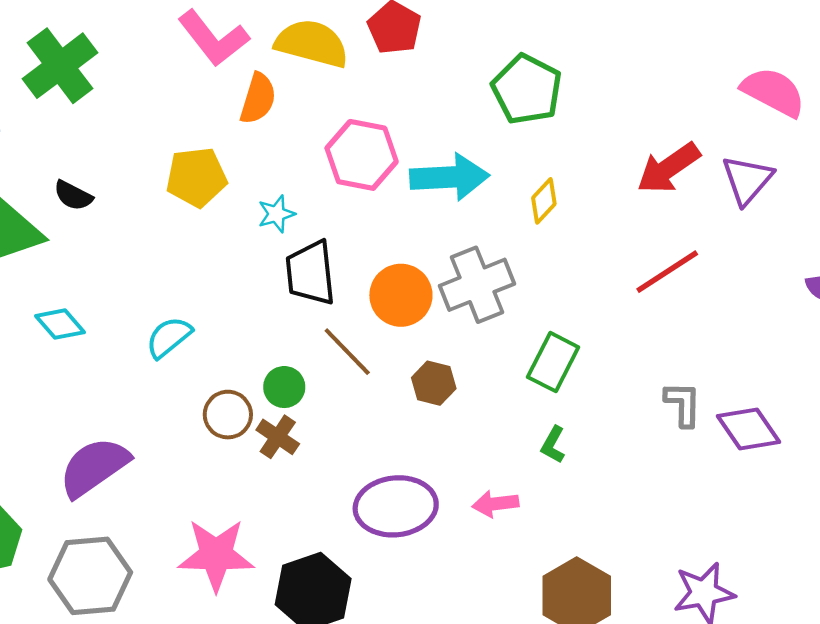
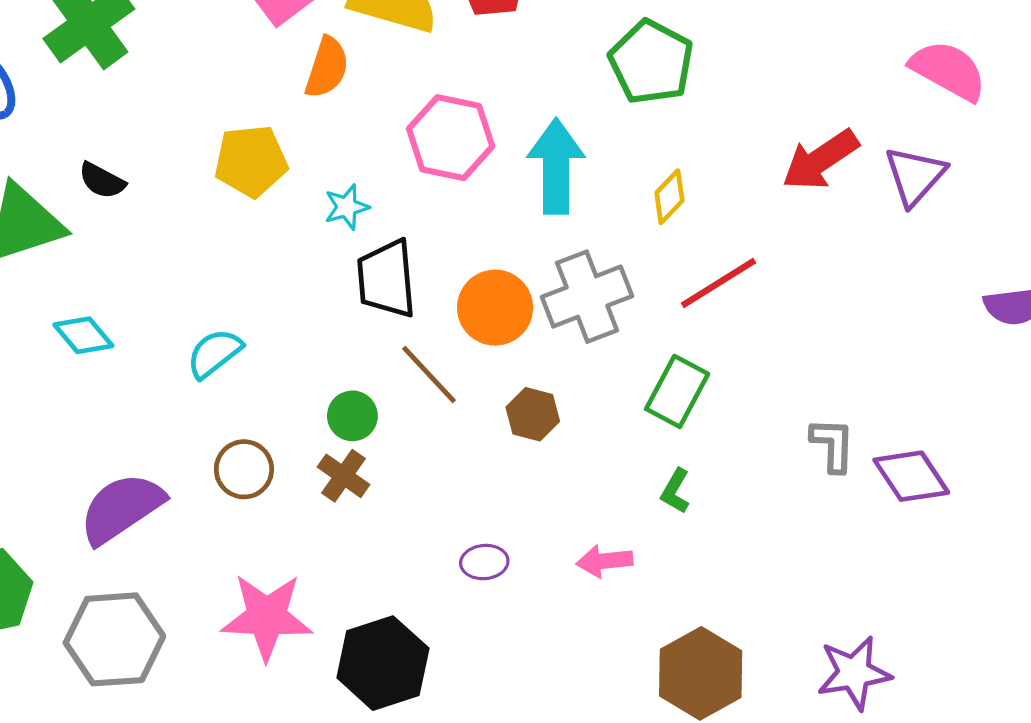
cyan arrow: (449, 177) -> (556, 166), turned -88
red line: (667, 272) -> (718, 283), moved
brown circle: (228, 415) -> (244, 469), moved
purple ellipse: (396, 506) -> (484, 562), size x0.5

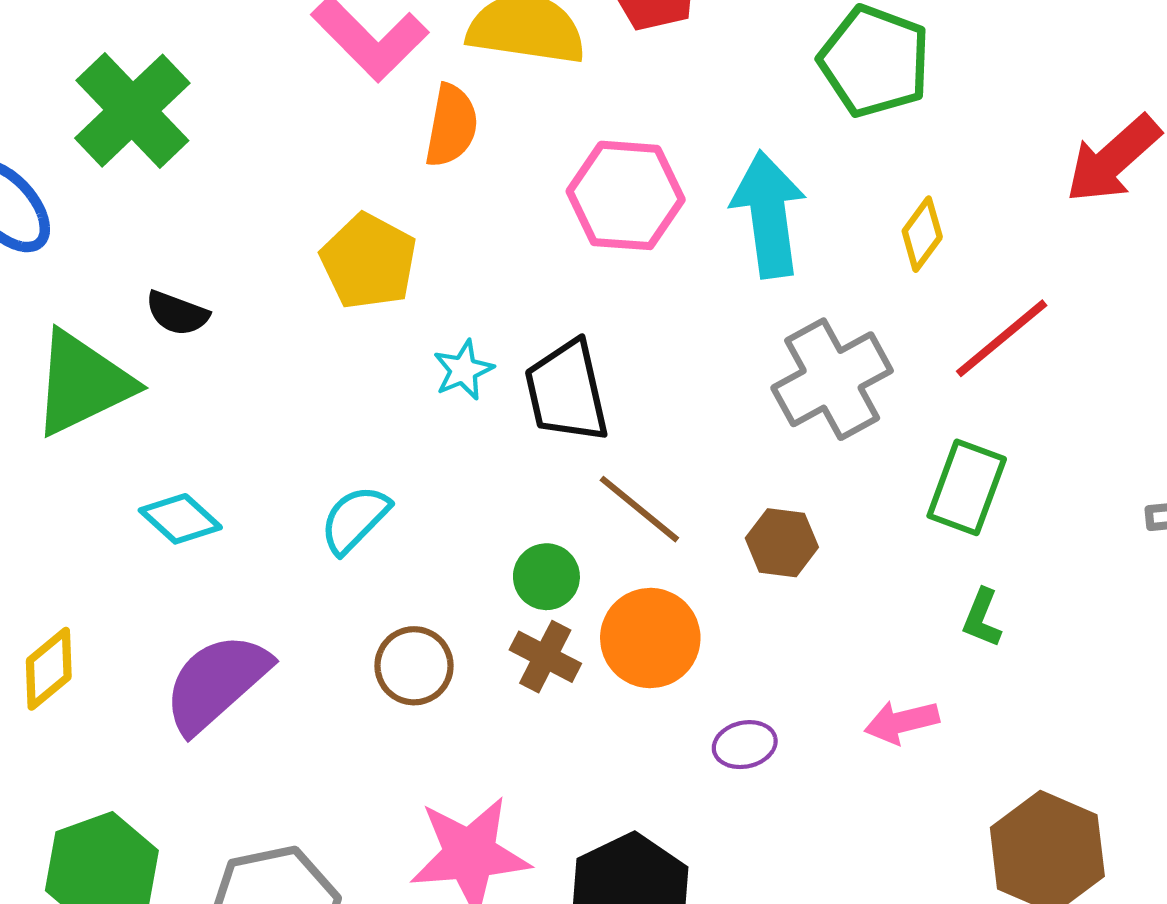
yellow pentagon: (251, 161) -> (369, 261), turned -30
cyan star: (347, 207) -> (463, 370), moved
orange circle: (495, 308) -> (650, 638), moved
purple semicircle: (121, 508) -> (216, 683), moved

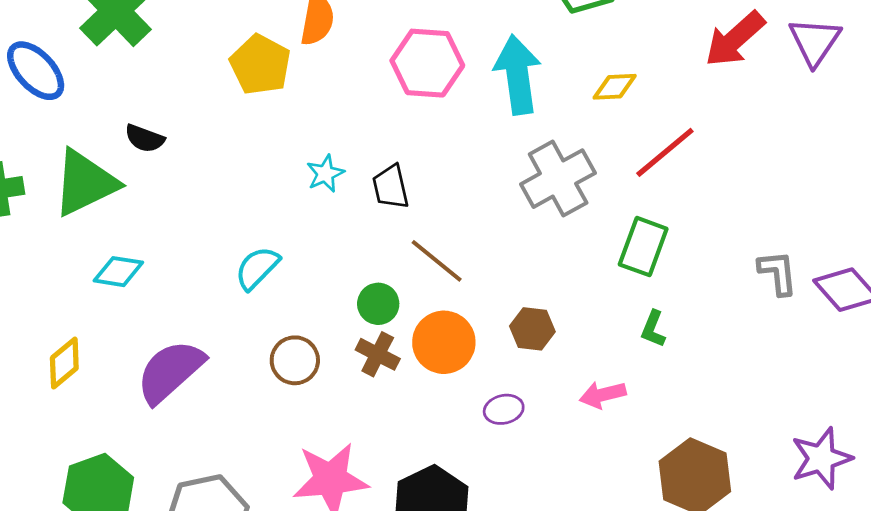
yellow diamond: (922, 234) -> (615, 87), turned 51
yellow pentagon: (369, 261) -> (260, 65), moved
black trapezoid: (567, 391) -> (391, 187), size x0.7
cyan diamond: (180, 519) -> (118, 272), moved, turned -33
brown hexagon: (782, 543) -> (532, 329), moved

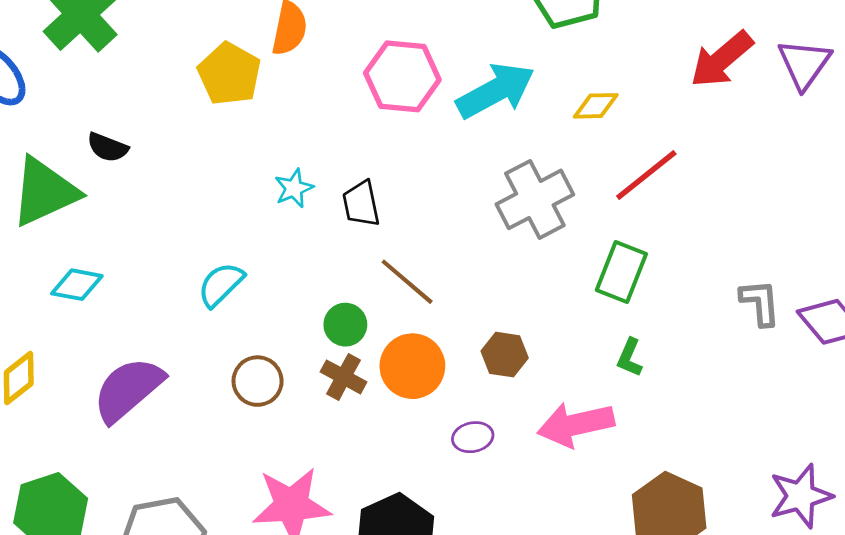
cyan arrow: (518, 75) -> (496, 91), turned 68
pink arrow: (603, 395) -> (576, 424), size x1.6

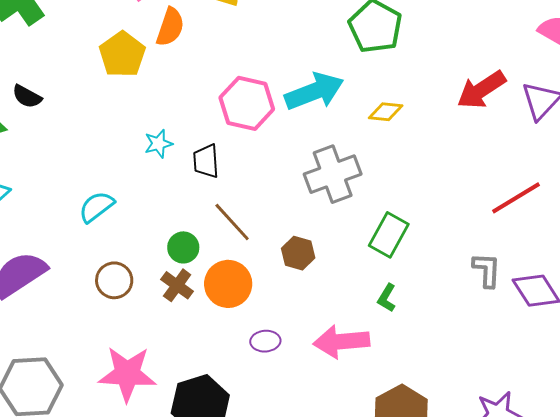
pink hexagon: (402, 76) -> (247, 103), moved
red line: (646, 175) -> (516, 198), moved
brown hexagon: (505, 355) -> (298, 253), moved

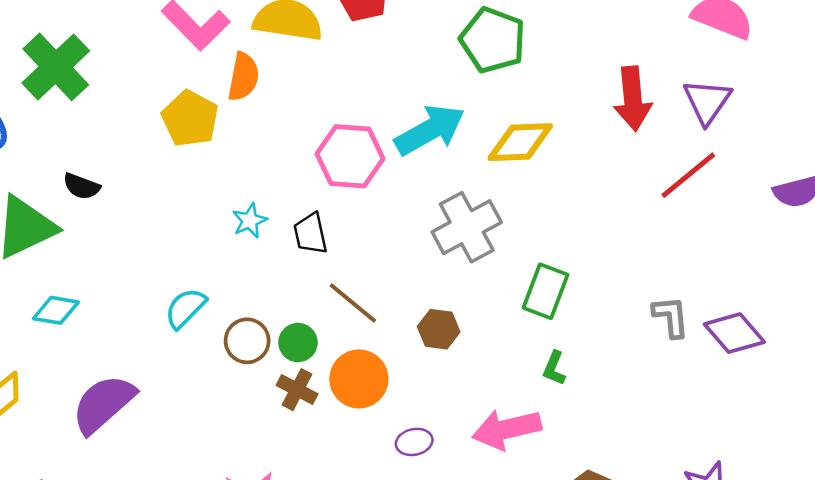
red arrow: (481, 90) -> (633, 99), turned -54
yellow diamond: (386, 112) -> (520, 142), size x1.6
red line: (516, 198) -> (688, 175), moved
brown circle: (114, 280) -> (247, 341), moved

